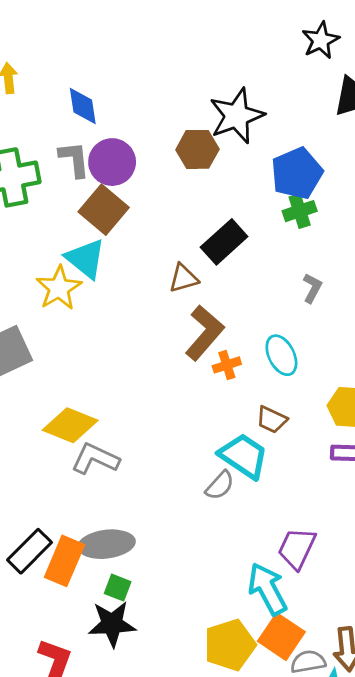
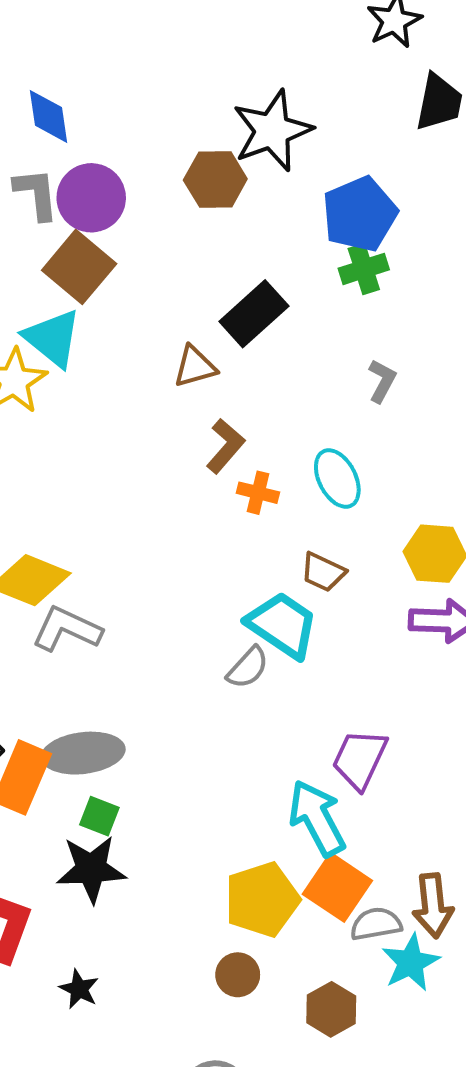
brown L-shape: (204, 333) -> (225, 446), size x0.7
orange cross: (227, 365) -> (258, 493), turned 32

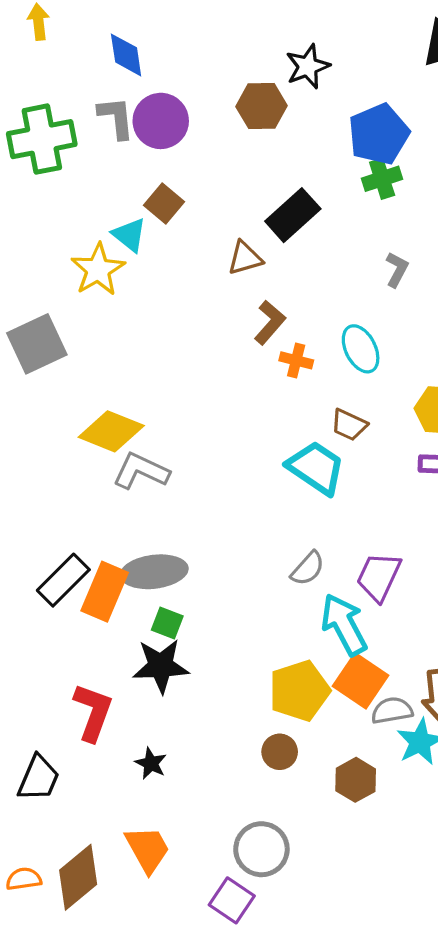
black star: (272, 131) -> (308, 66), size x0.7
brown square: (79, 267) -> (164, 204), moved, size x0.7
cyan triangle: (53, 338) -> (129, 235), size x0.7
gray semicircle: (248, 668) -> (308, 568), moved

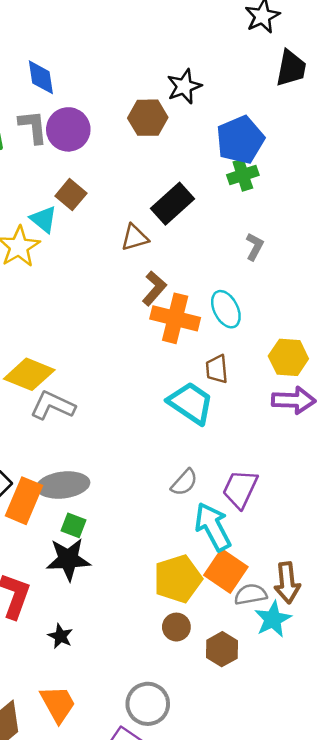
orange cross: (296, 360) -> (175, 318), size x1.8
brown trapezoid: (349, 425) -> (217, 369), turned 60
brown circle: (280, 752) -> (176, 627), moved

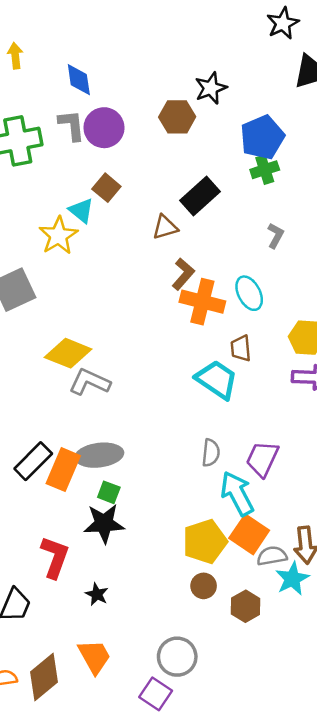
gray semicircle: (184, 482) -> (211, 453), turned -36

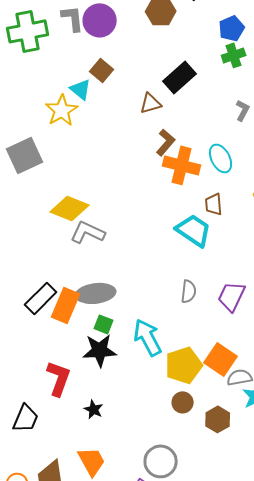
blue pentagon: (262, 137) -> (232, 28), size x0.7
cyan arrow: (237, 494) -> (148, 337), moved

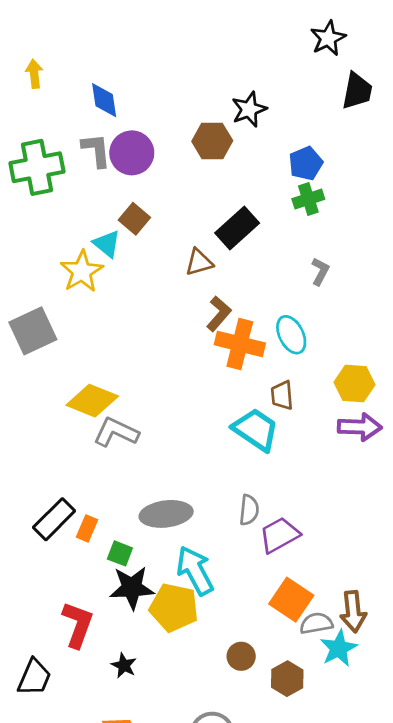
gray ellipse: (96, 293) -> (166, 514), moved
purple trapezoid: (232, 296) -> (279, 535), moved, turned 36
orange rectangle: (66, 305) -> (87, 528), size x0.6
green square: (104, 324) -> (120, 553), moved
yellow pentagon: (184, 365) -> (174, 608), moved, turned 30

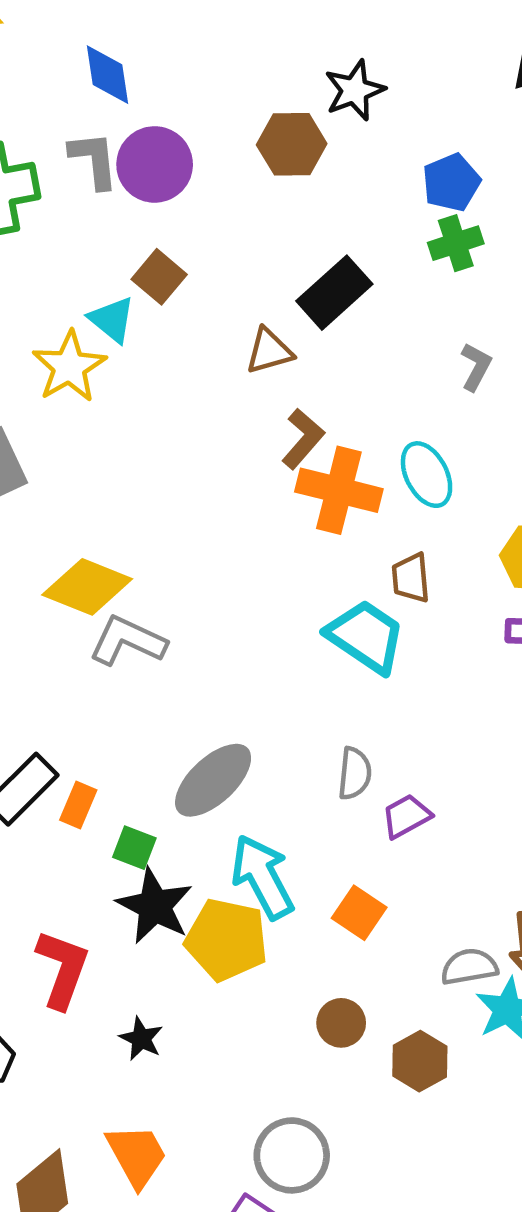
gray ellipse: (166, 514) -> (213, 780), turned -36
purple trapezoid: (279, 535) -> (406, 816), size x0.7
black star: (132, 588) -> (155, 906), turned 30
orange square: (291, 600) -> (359, 913), moved, size x0.7

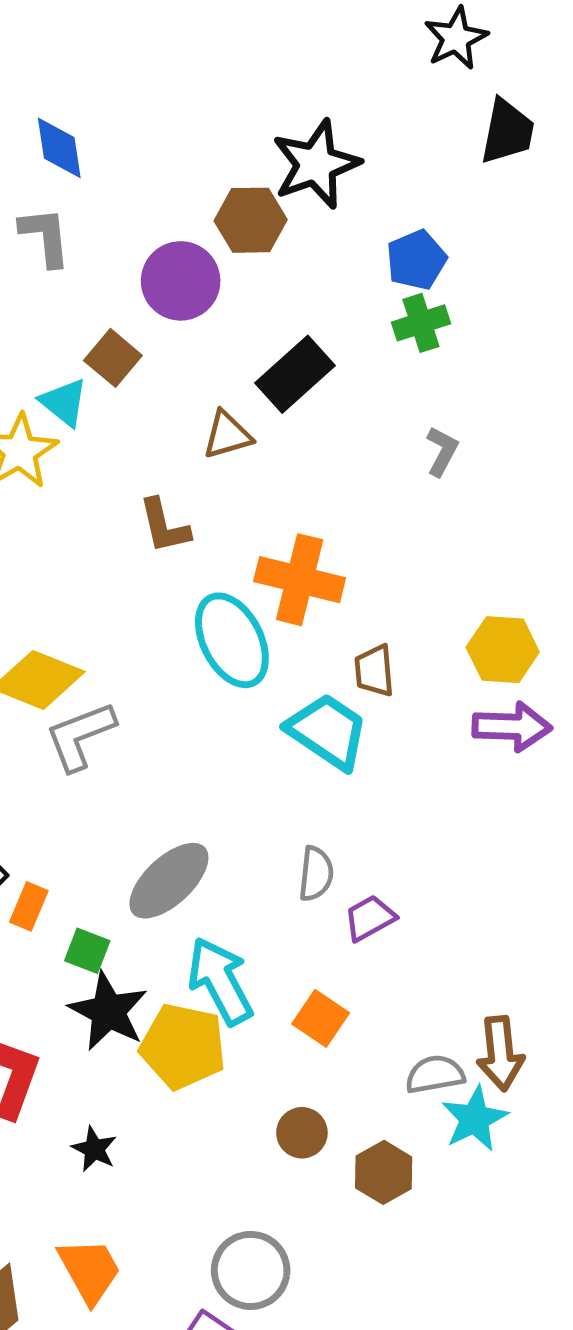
black star: (355, 90) -> (316, 164), size x1.4
purple circle: (155, 164) -> (181, 281), moved
brown L-shape: (303, 439) -> (164, 526), moved, turned 126
cyan ellipse: (427, 475) -> (232, 640), moved, size x1.4
gray L-shape: (128, 641) -> (80, 736), turned -46

